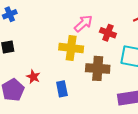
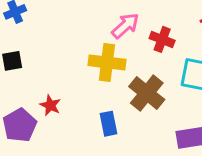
brown cross: (98, 68) -> (147, 93), turned 35
blue rectangle: (62, 89) -> (109, 124), moved

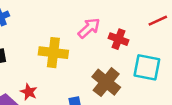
yellow cross: (107, 62) -> (53, 53), moved

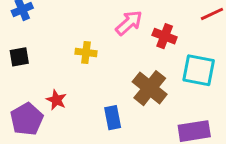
yellow cross: (53, 53) -> (86, 52), size x0.6

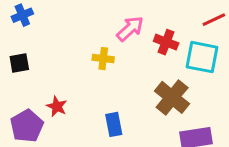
yellow cross: (86, 52) -> (103, 59), moved
cyan square: (199, 70) -> (202, 57), moved
brown cross: (150, 88) -> (172, 97), moved

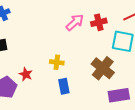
red cross: (166, 42) -> (99, 22), moved, turned -35
yellow cross: (103, 59) -> (57, 62), moved

